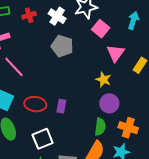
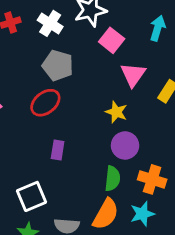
red ellipse: (35, 104) -> (45, 103), moved, turned -45

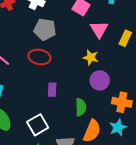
red ellipse: (45, 103) -> (39, 57), turned 55
green semicircle: (112, 179) -> (81, 107), moved

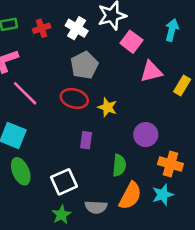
gray pentagon: (45, 29) -> (84, 65), turned 30
pink triangle: (99, 29) -> (151, 72), turned 42
yellow star: (91, 57) -> (107, 107), moved

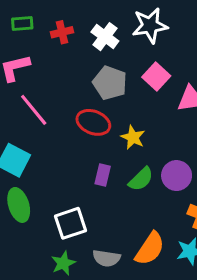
pink square: (131, 42) -> (156, 76), moved
gray pentagon: (84, 65) -> (110, 83), turned -30
green semicircle: (119, 165) -> (141, 179), moved, turned 35

